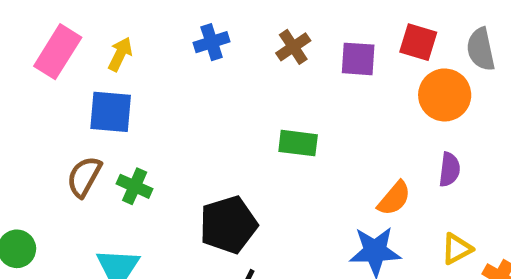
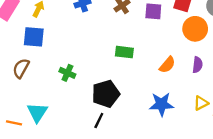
green cross: (135, 186) -> (67, 73), moved
orange semicircle: (394, 198) -> (167, 65), moved
black pentagon: (228, 225) -> (106, 94), moved

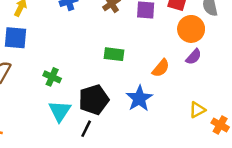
purple semicircle: (197, 65) -> (194, 57), moved, turned 35
blue star: (161, 104) -> (139, 98), moved, turned -30
cyan triangle: (37, 112) -> (60, 111), moved

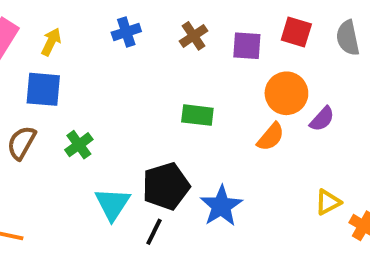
orange circle: (191, 29) -> (286, 93), moved
green cross: (52, 77) -> (79, 145), moved, turned 30
blue star: (139, 98) -> (221, 206), moved

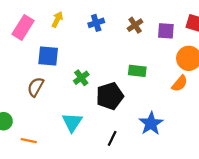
yellow arrow: (51, 42) -> (57, 19), moved
green cross: (79, 145) -> (81, 78), moved
black pentagon: (166, 186) -> (110, 96), moved
cyan triangle: (112, 204) -> (72, 122), moved

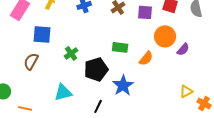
orange semicircle: (180, 83) -> (146, 58), moved
cyan triangle: (72, 122) -> (63, 92), turned 42
blue star: (151, 123) -> (123, 85), moved

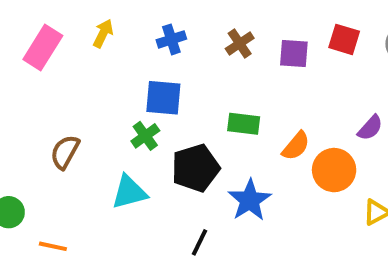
blue square: (42, 34) -> (163, 98), moved
orange circle: (165, 36) -> (334, 170), moved
cyan triangle: (63, 92) -> (129, 192), moved

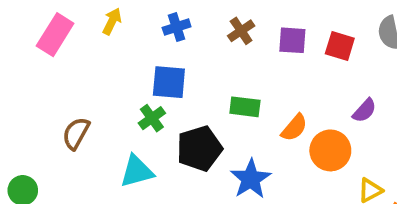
red square: (344, 39) -> (340, 46), moved

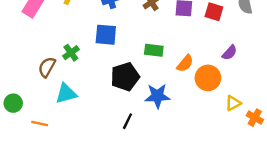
green cross: (152, 118) -> (71, 53), moved
cyan triangle: (137, 171) -> (66, 94), moved
blue star: (251, 179) -> (157, 96), turned 30

